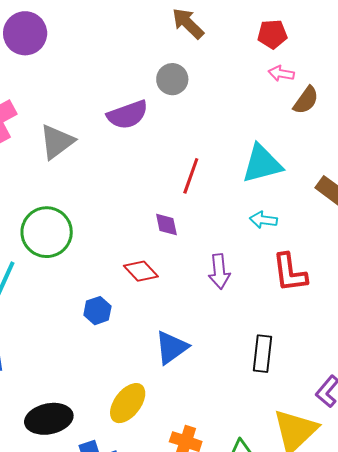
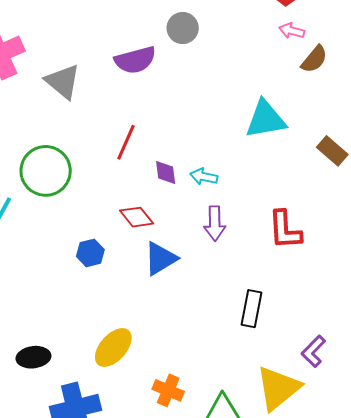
gray triangle: (57, 142) -> (63, 82), turned -48
red line: (191, 176) -> (126, 142), moved
cyan arrow: (263, 220) -> (204, 177), moved
blue triangle: (171, 348) -> (160, 259), moved
black ellipse: (49, 419) -> (33, 357), size x0.7

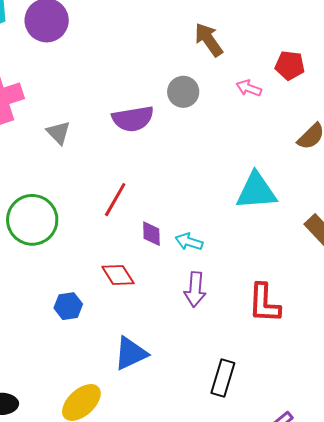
pink arrow: (292, 31) -> (249, 88), moved
gray triangle: (63, 82) -> (58, 133), size x0.7
blue triangle: (160, 259) -> (131, 353), moved

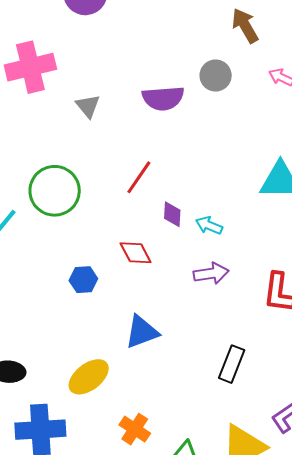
purple arrow: (195, 289) -> (211, 273), turned -108

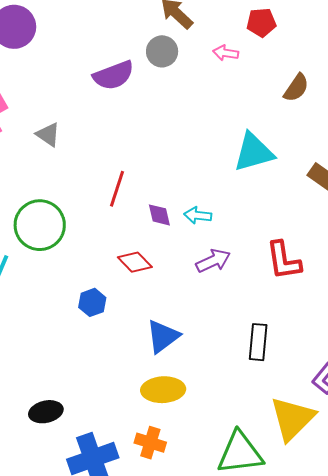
gray circle: (216, 75) -> (162, 51), moved
purple semicircle: (163, 98) -> (114, 75), moved
yellow ellipse: (89, 377) -> (163, 390), moved, turned 51
orange cross: (135, 429) -> (150, 443), moved

